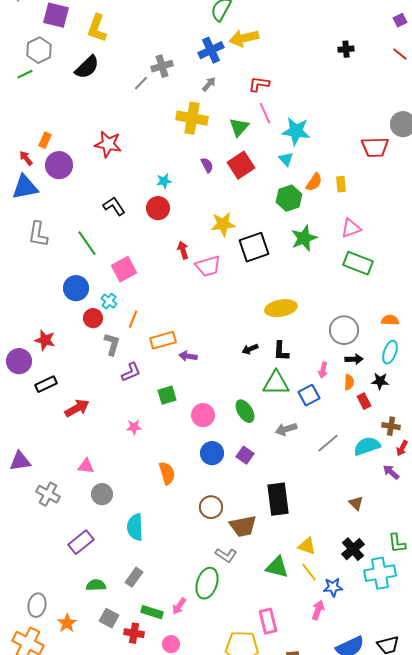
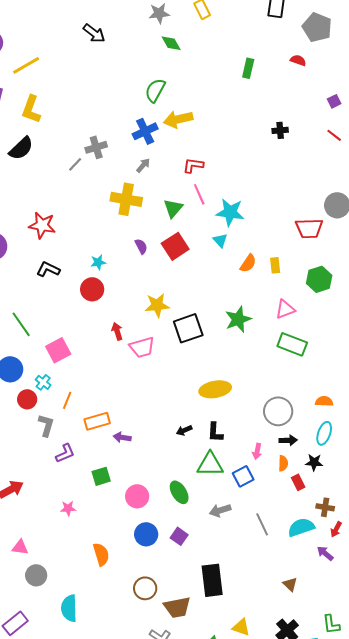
green hexagon: (289, 198) -> (319, 279), moved
black L-shape: (114, 206) -> (48, 269), moved, turned -30
gray line: (328, 443) -> (262, 524), turned -75

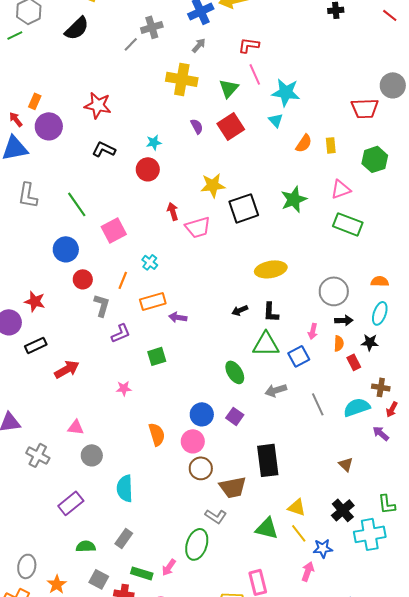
cyan cross: (43, 382) -> (150, 262), moved
pink circle: (137, 496) -> (193, 441), moved

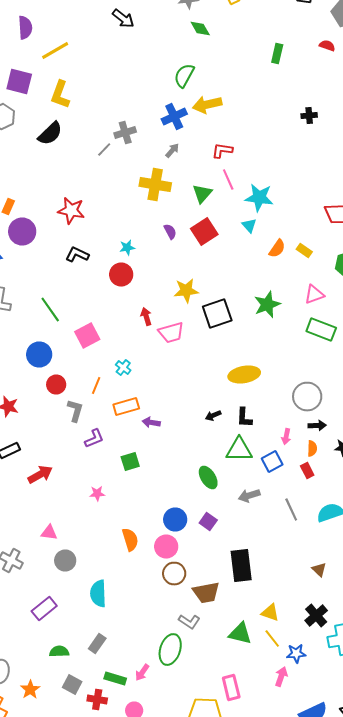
yellow rectangle: (331, 145) -> (304, 250), turned -49
red rectangle: (354, 362) -> (307, 470), moved

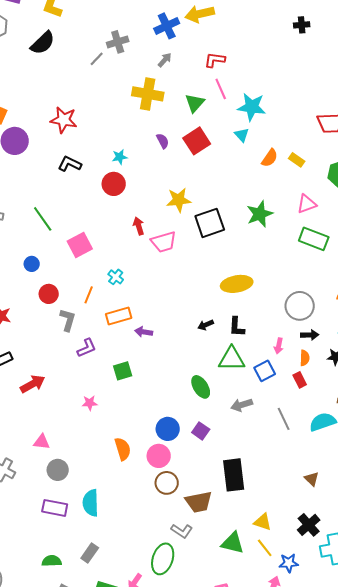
blue circle: (39, 354) -> (32, 264), size x0.6
purple rectangle: (44, 608) -> (55, 508), moved, turned 50

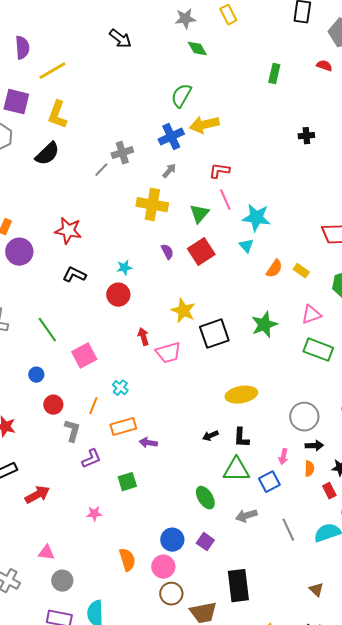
yellow star: (179, 200) -> (183, 311), turned 30
red rectangle: (300, 380) -> (329, 491), moved

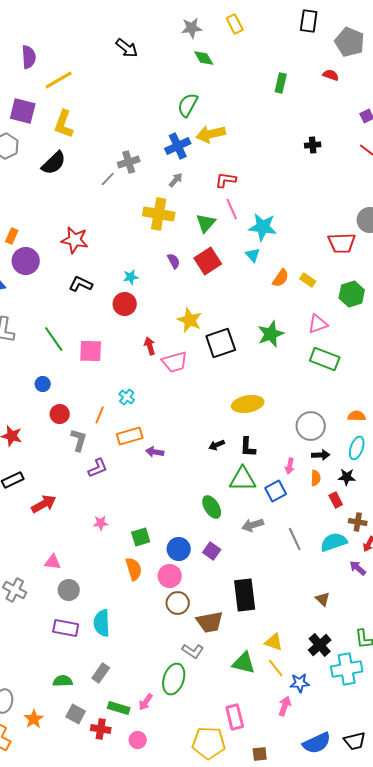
pink square: (84, 356) -> (91, 351), moved, turned 30
green square: (127, 482) -> (141, 537), moved

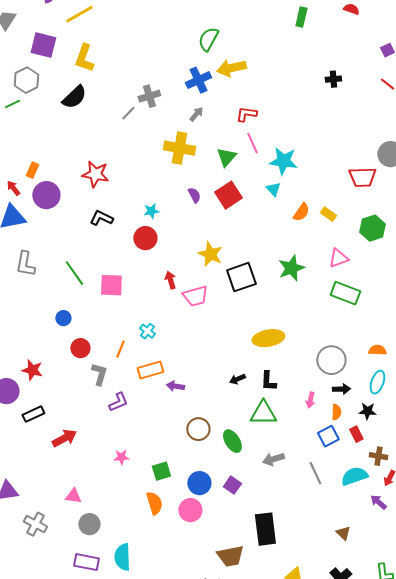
blue square: (276, 491) -> (328, 436), moved
brown circle: (178, 603) -> (198, 429), moved

